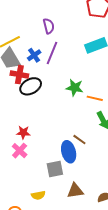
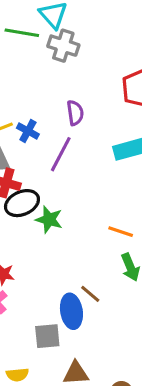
purple semicircle: (49, 26) -> (75, 113), moved
blue cross: (34, 55) -> (28, 131), moved, turned -32
green star: (75, 88) -> (49, 220), moved

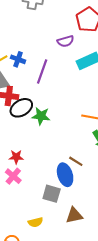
purple semicircle: (75, 113) -> (65, 41), moved, turned 91
gray square: (47, 336) -> (52, 194), turned 30

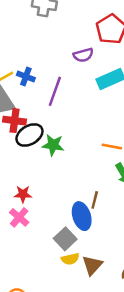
brown line: (76, 161) -> (95, 200), turned 72
gray square: (52, 194) -> (65, 239), turned 30
brown triangle: (74, 215) -> (92, 265), turned -36
yellow semicircle: (35, 222) -> (70, 259), moved

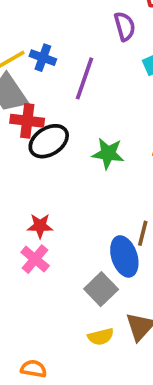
purple semicircle: (83, 55) -> (125, 26), turned -90
green star: (53, 145) -> (108, 153), moved
yellow semicircle: (70, 259) -> (101, 337), moved

